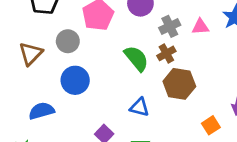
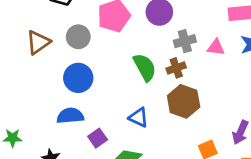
blue semicircle: (42, 111) -> (70, 116), moved

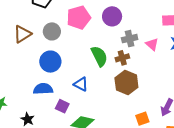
pink triangle: (216, 47) -> (152, 44), turned 32
blue triangle: (139, 118) -> (81, 84), moved
purple square: (98, 138) -> (62, 106), turned -32

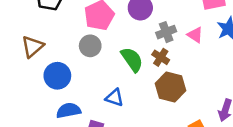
gray circle: (52, 31) -> (90, 46), moved
brown cross: (122, 58) -> (161, 57), turned -32
blue circle: (50, 62) -> (57, 76), moved

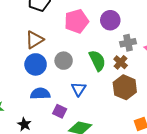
brown triangle: (33, 46) -> (34, 40), moved
gray circle: (90, 46) -> (64, 61), moved
blue triangle: (114, 98) -> (79, 89), turned 35

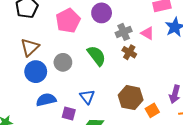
brown cross: (121, 62) -> (129, 52), moved
brown hexagon: (125, 87) -> (131, 98), moved
blue triangle: (79, 89) -> (87, 97), moved

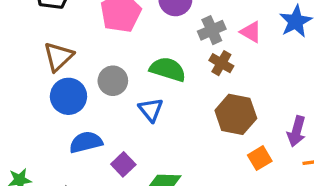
green semicircle: (96, 56) -> (168, 69), turned -35
blue triangle: (87, 97) -> (151, 110), moved
brown hexagon: (131, 98) -> (236, 114), moved
purple square: (69, 114) -> (123, 164), turned 32

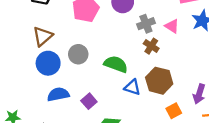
green semicircle: (168, 69) -> (116, 64), moved
blue triangle: (151, 110) -> (132, 87), moved, turned -36
purple square: (123, 164) -> (89, 101), moved

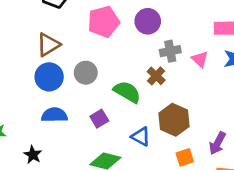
brown cross: (151, 46) -> (156, 76), moved
blue triangle: (132, 87) -> (141, 137), moved
purple square: (89, 101) -> (99, 119), moved

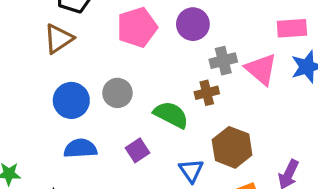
brown triangle: (48, 45) -> (58, 39), moved
pink triangle: (200, 59) -> (261, 69), size x1.5
brown cross: (156, 76) -> (207, 93), turned 36
blue triangle: (141, 137) -> (191, 171), turned 30

